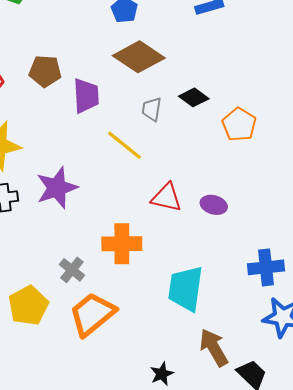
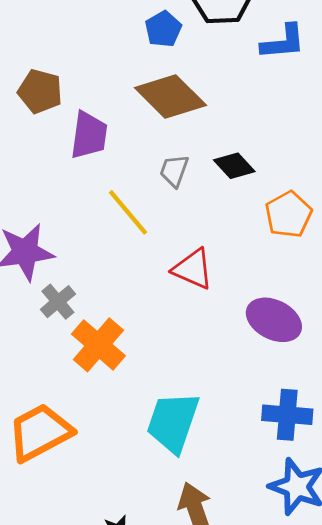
red triangle: (166, 198) -> (193, 269), moved
purple ellipse: (214, 205) -> (274, 320), moved, size x1.5
orange cross: (122, 244) -> (98, 345), turned 30
gray cross: (72, 270) -> (58, 302), moved

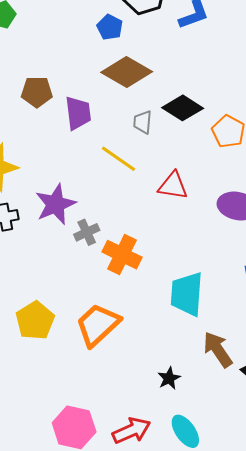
black diamond: (234, 166) -> (183, 108), size x1.4
gray cross: (58, 302) -> (87, 232), turned 30

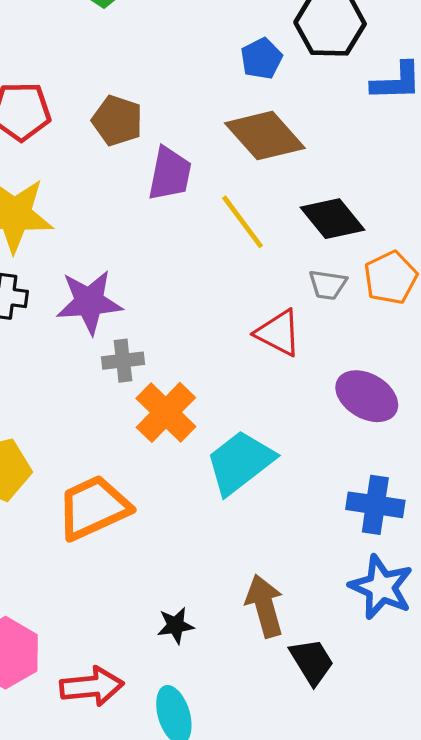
gray trapezoid: (143, 122) -> (328, 285), moved, turned -105
yellow line: (119, 159) -> (242, 222), moved
cyan trapezoid: (187, 294) -> (240, 462), moved, turned 30

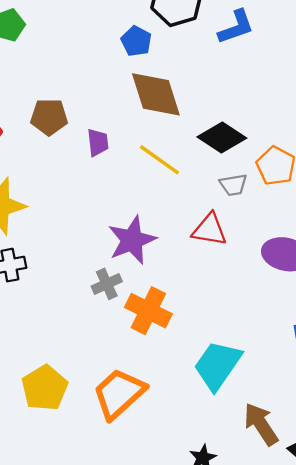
brown diamond: (265, 136) -> (156, 94), turned 42
purple trapezoid: (170, 174) -> (98, 142), size x0.7
purple star: (89, 302) -> (132, 240), moved
cyan trapezoid: (240, 462) -> (218, 365), moved

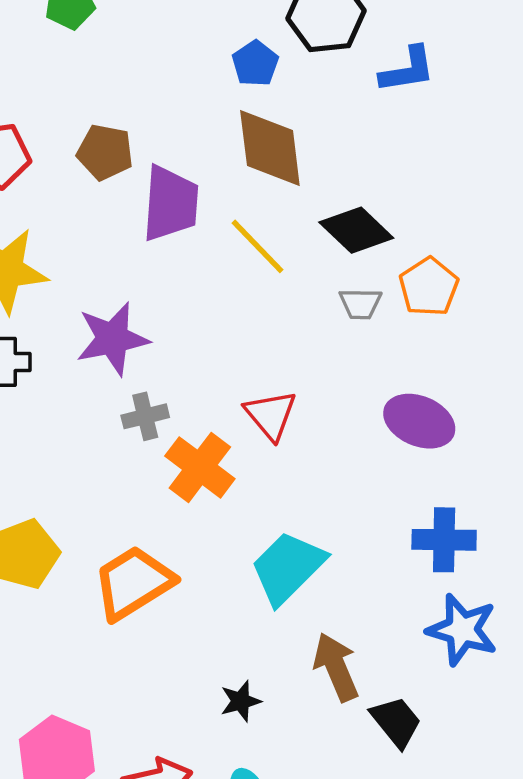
purple trapezoid: (98, 142) -> (170, 204), size x1.8
red triangle: (209, 230) -> (271, 415), moved, turned 30
purple star: (132, 240) -> (112, 339), moved

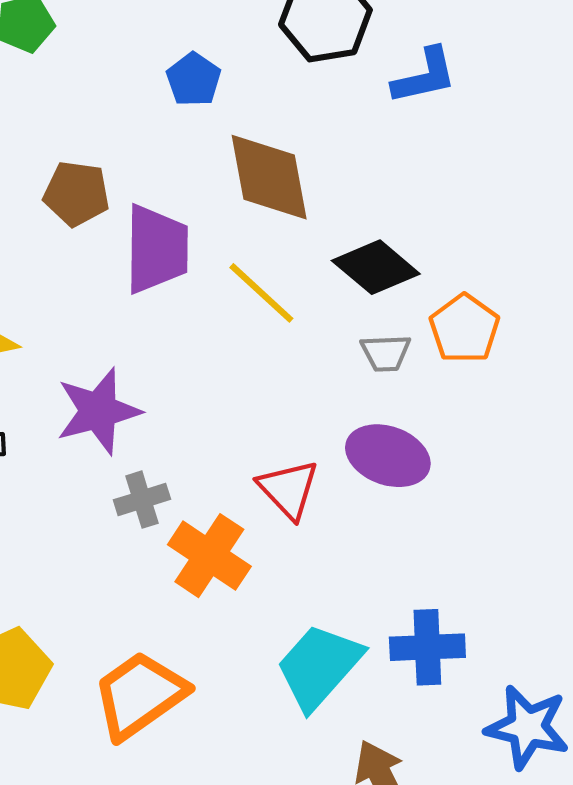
blue pentagon: (255, 63) -> (194, 79), moved
purple ellipse: (419, 421) -> (388, 456), moved
blue cross: (444, 540) -> (427, 647), moved

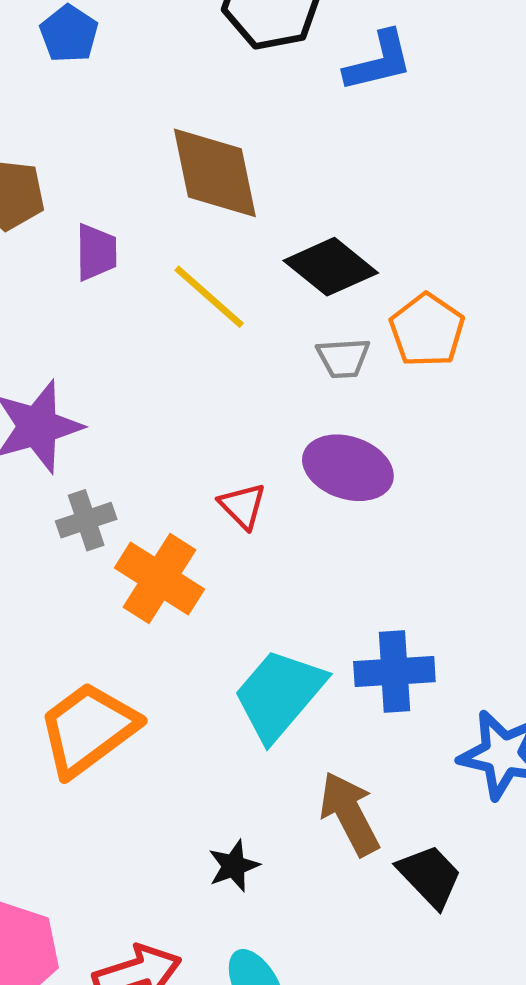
blue pentagon: (194, 79) -> (69, 34), moved
purple trapezoid: (157, 249) -> (96, 252), size x0.6
red triangle: (288, 489) -> (242, 506), size x0.7

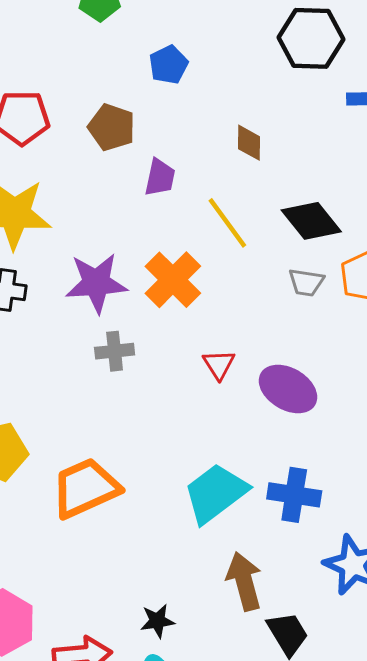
blue pentagon: (69, 34) -> (169, 65), moved
brown diamond: (215, 173) -> (249, 143), size x0.5
purple ellipse: (348, 468) -> (288, 389), moved
orange cross: (159, 578) -> (173, 280), moved
black star: (234, 866) -> (157, 621), moved

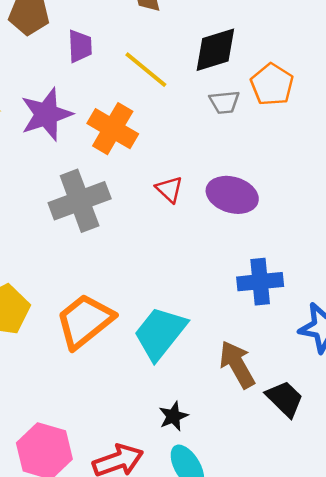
black diamond: (311, 221) -> (215, 50), turned -54
purple star: (96, 283) -> (46, 114), moved
gray cross: (115, 351) -> (80, 201), size x1.8
cyan trapezoid: (215, 493) -> (160, 333), moved

